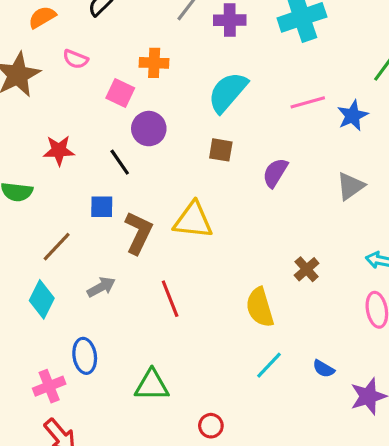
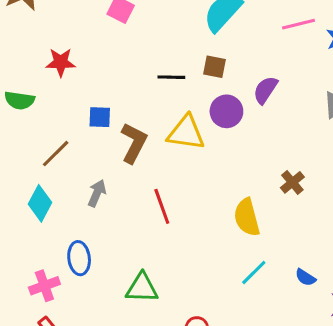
purple circle: (149, 129) -> (226, 111), moved
black line: (120, 162) -> (171, 77), moved, turned -56
gray arrow: (101, 287) -> (97, 193), turned -40

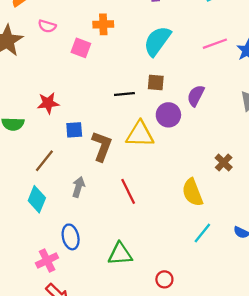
red star: (61, 62) -> (48, 103), moved

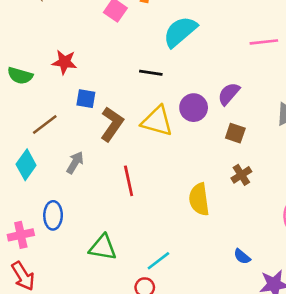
cyan semicircle: (157, 41) -> (180, 32), moved
brown square: (156, 83) -> (235, 133), moved
cyan line: (202, 233) -> (158, 261), moved

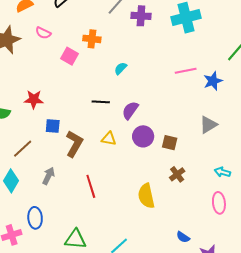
cyan semicircle: (180, 32) -> (121, 68), size x0.5
purple semicircle: (229, 94) -> (130, 110), moved
purple circle: (194, 108) -> (143, 136), moved
yellow triangle: (157, 121) -> (109, 139), size x0.6

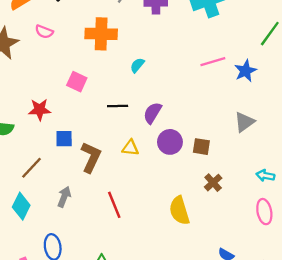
orange cross: (92, 39) -> (101, 34), size x1.5
pink square: (69, 56) -> (77, 82), moved

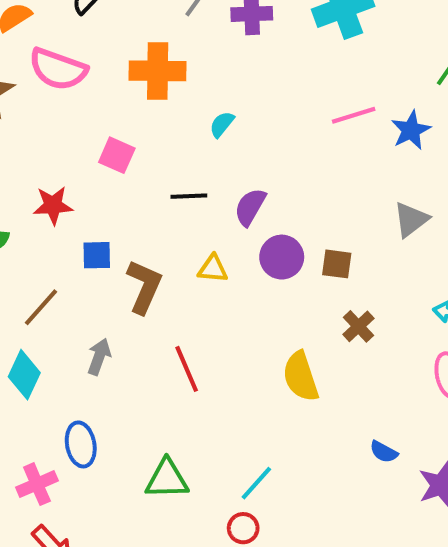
pink semicircle: (44, 32) -> (58, 69), size x1.8

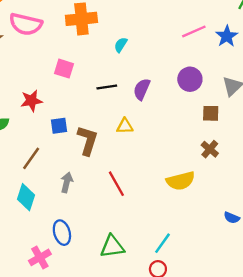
purple circle: (282, 257) -> (190, 79), moved
brown square: (337, 264) -> (211, 113), moved
yellow semicircle: (301, 377) -> (181, 181), turned -80

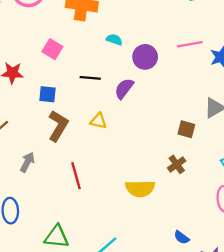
cyan semicircle: (121, 45) -> (114, 40), turned 63
purple circle: (190, 79) -> (145, 57), moved
blue square: (59, 126) -> (47, 94), moved

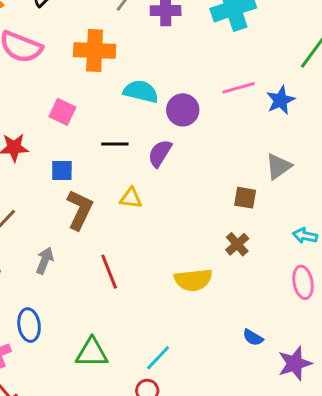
cyan semicircle: (114, 40) -> (141, 92), size x1.6

